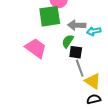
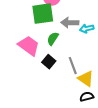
green semicircle: (68, 41) -> (53, 39), moved
black square: (76, 52) -> (49, 62), moved, turned 32

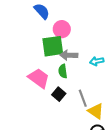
gray arrow: (70, 23) -> (69, 55), moved
green semicircle: (53, 39) -> (63, 71), turned -40

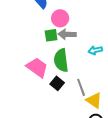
green square: (53, 46) -> (51, 35), size x0.6
gray arrow: (69, 55) -> (67, 34), moved
green semicircle: (63, 71) -> (61, 60), size x1.6

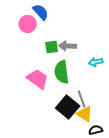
pink circle: (60, 18) -> (28, 24), moved
black square: (57, 83) -> (68, 107), moved, size x1.6
yellow triangle: (94, 100) -> (85, 114), moved

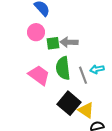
pink circle: (28, 24) -> (36, 32), moved
cyan arrow: (96, 62) -> (97, 69), moved
gray line: (82, 99) -> (83, 75), moved

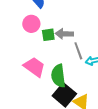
green semicircle: (63, 68) -> (58, 76), moved
gray line: (83, 75) -> (78, 51), moved

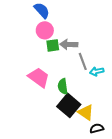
pink circle: (31, 24) -> (45, 30), moved
green semicircle: (58, 76) -> (63, 86), size x0.7

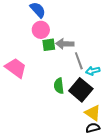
pink trapezoid: (39, 77) -> (16, 68), moved
black square: (69, 105) -> (81, 90), moved
yellow triangle: (86, 112) -> (93, 113), moved

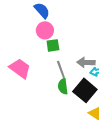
gray arrow: (65, 44) -> (86, 62), moved
gray line: (79, 61) -> (61, 69), moved

